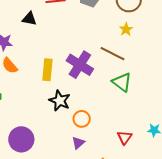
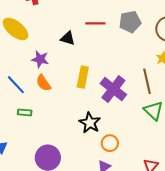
brown line: (113, 54) -> (147, 81), turned 45
yellow rectangle: (47, 70) -> (83, 77), moved

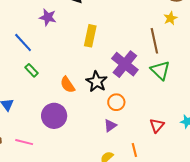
orange semicircle: (43, 83) -> (68, 85), moved
purple cross: (113, 89) -> (125, 64), moved
green rectangle: (25, 112) -> (31, 70), turned 40

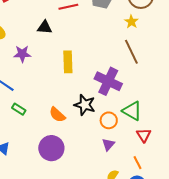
yellow star: (170, 18) -> (131, 22), moved
green triangle: (160, 70) -> (132, 111), moved
red triangle: (157, 125) -> (144, 135), moved

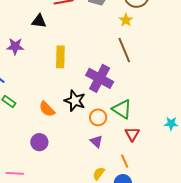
purple triangle: (108, 144) -> (96, 141), turned -32
purple circle: (51, 148) -> (39, 142), size x0.7

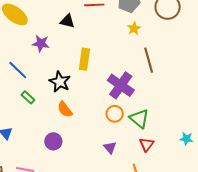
yellow star: (126, 20) -> (134, 28), moved
black star: (75, 101) -> (60, 82), moved
orange circle: (98, 117) -> (115, 114), moved

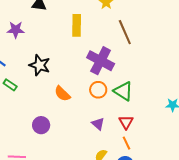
yellow rectangle: (84, 59) -> (77, 25), moved
orange semicircle: (65, 109) -> (62, 94), moved
red triangle: (147, 144) -> (126, 122), moved

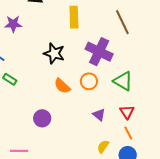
black star: (40, 65) -> (54, 53), moved
orange circle: (98, 90) -> (89, 81), moved

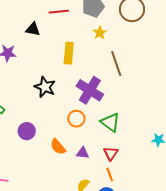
orange semicircle: (62, 86) -> (58, 147), moved
purple triangle: (99, 115) -> (83, 153), turned -40
purple circle: (42, 118) -> (27, 131), moved

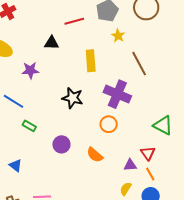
green triangle: (110, 122) -> (163, 125), moved
purple triangle: (83, 153) -> (130, 165), moved

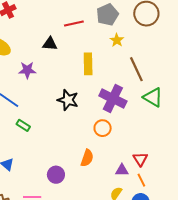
green triangle: (163, 125) -> (153, 97), moved
purple circle: (61, 144) -> (56, 175), moved
orange semicircle: (95, 155) -> (87, 158), turned -114

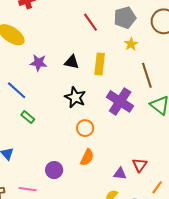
red line: (74, 24) -> (90, 22), turned 60
black triangle: (50, 44) -> (72, 62), moved
orange circle: (103, 128) -> (85, 128), moved
orange line: (141, 180) -> (157, 187), moved, turned 56

